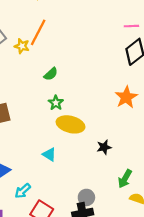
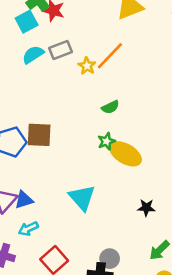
yellow ellipse: (71, 124) -> (126, 154), moved
cyan triangle: (49, 154) -> (82, 198), size x1.6
cyan arrow: (23, 191) -> (28, 229), moved

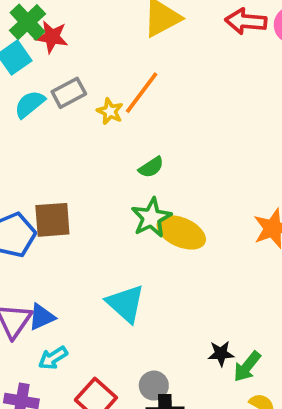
green star: (106, 141) -> (151, 218), size x1.5
black star: (146, 208) -> (221, 354), moved
gray circle: (110, 259) -> (154, 386), moved

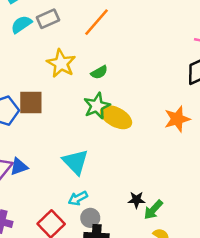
yellow star: (110, 111) -> (61, 63), moved, size x1.6
cyan arrow: (53, 358) -> (78, 198), moved

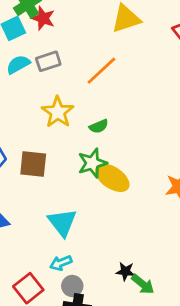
brown square: (31, 103) -> (33, 164), moved
green arrow: (153, 210) -> (143, 284), turned -100

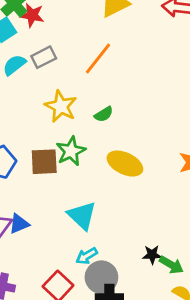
green star: (92, 163) -> (71, 151), moved
gray circle: (72, 286) -> (101, 277), size x1.5

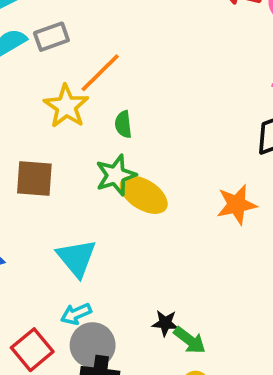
orange line: (98, 58) -> (100, 73), moved
green semicircle: (104, 114) -> (123, 124), turned 108
green star: (71, 151) -> (116, 175), moved

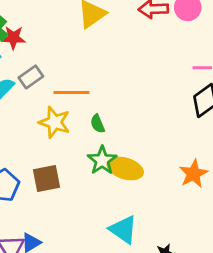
orange line: (100, 73) -> (71, 93), turned 60
orange star: (237, 205) -> (194, 174), moved
cyan triangle: (77, 258) -> (123, 230), moved

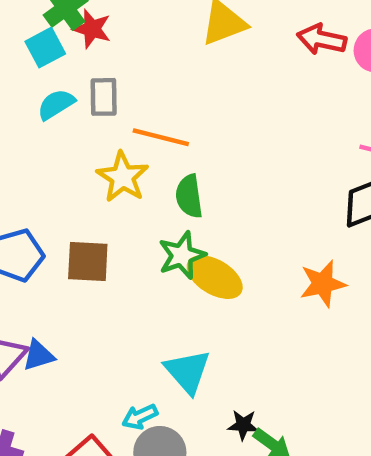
gray rectangle: (31, 77) -> (104, 97), turned -70
green semicircle: (97, 124) -> (189, 196), size x1.4
orange star: (194, 174) -> (323, 284), moved

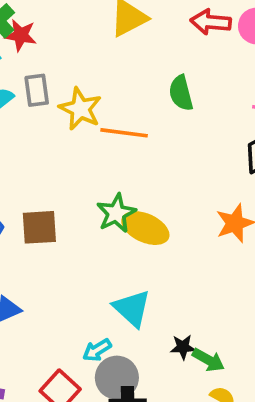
orange line: (161, 137) -> (124, 133), moved
yellow star: (123, 177) -> (80, 109), moved
green semicircle: (189, 196) -> (181, 93), moved

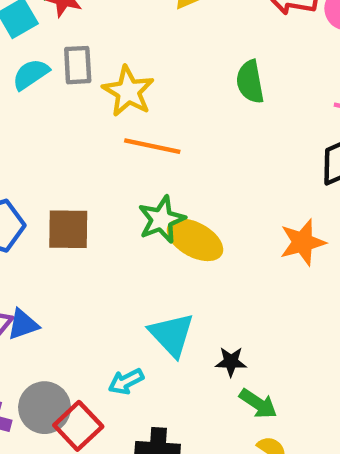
orange line: (124, 133) -> (152, 146), moved
black star: (183, 347) -> (231, 362), moved
gray circle: (117, 378) -> (45, 408), moved

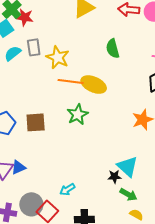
yellow ellipse: (195, 240) -> (94, 85), moved
cyan triangle: (172, 335) -> (127, 167), moved

